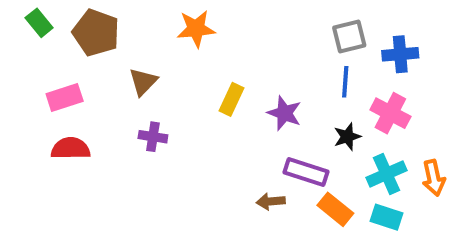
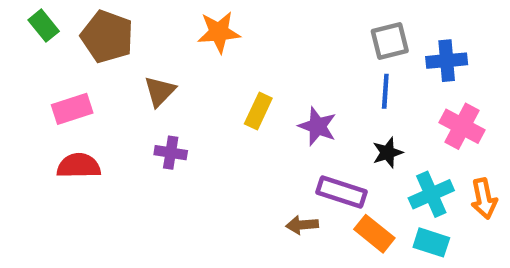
pink cross: (390, 113) -> (462, 126), moved

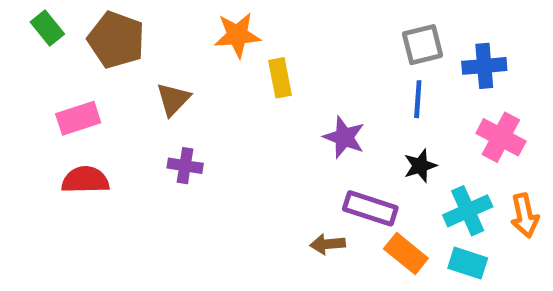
yellow rectangle: (258, 111) -> (280, 78), moved, turned -36

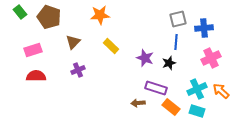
yellow rectangle: (280, 78) -> (111, 46), moved, turned -35
pink cross: (501, 137) -> (211, 58), turned 36
purple cross: (185, 166) -> (78, 70), turned -32
black star: (420, 166) -> (169, 63), moved
orange arrow: (525, 216) -> (221, 91), turned 144

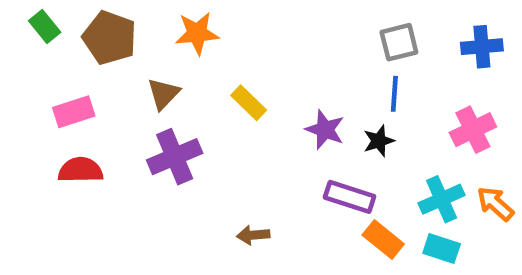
orange star: (100, 15) -> (197, 33), moved
blue cross: (204, 28) -> (482, 47), moved
purple cross: (78, 70) -> (175, 157), size x1.6
brown arrow: (138, 103) -> (253, 235), moved

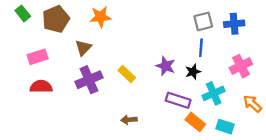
brown pentagon: (110, 38) -> (56, 19), turned 30
blue cross: (482, 47) -> (234, 24), moved
yellow rectangle: (249, 103) -> (127, 74), moved
cyan cross: (442, 199) -> (214, 93), moved

